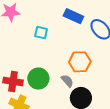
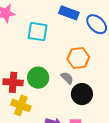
cyan square: (41, 33) -> (38, 32), size x1.5

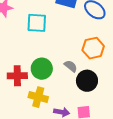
orange hexagon: (78, 58) -> (93, 48), moved
yellow cross: (21, 105) -> (38, 97), moved

